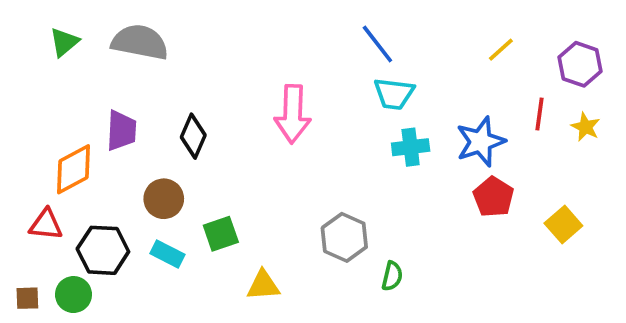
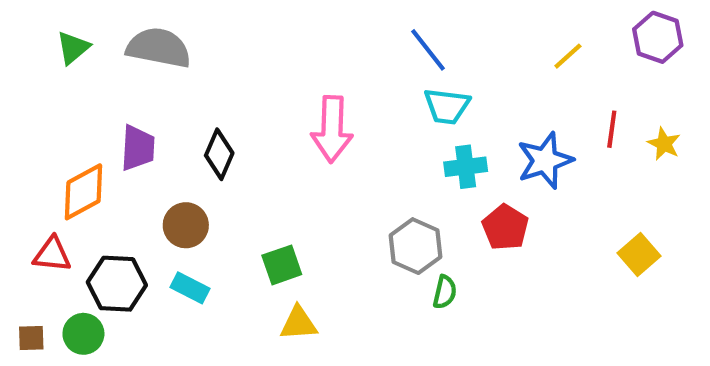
purple hexagon: (580, 64) -> (658, 37), moved
red pentagon: (493, 197) -> (505, 227), moved
green square: (221, 234) -> (282, 265), moved
gray hexagon: (344, 237) -> (415, 246), moved
green semicircle: (392, 276) -> (445, 292), moved

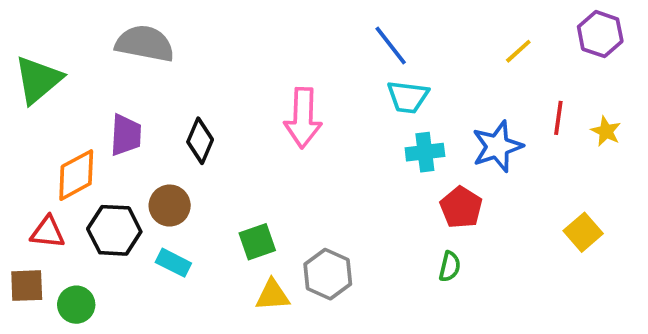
green triangle: (73, 48) -> (38, 80), moved, size x1.6
gray hexagon: (415, 246) -> (328, 274), moved
black hexagon: (117, 284) -> (114, 230), moved
green semicircle: (445, 292) -> (450, 267), moved
brown square: (31, 338) -> (27, 286), moved, size x1.4

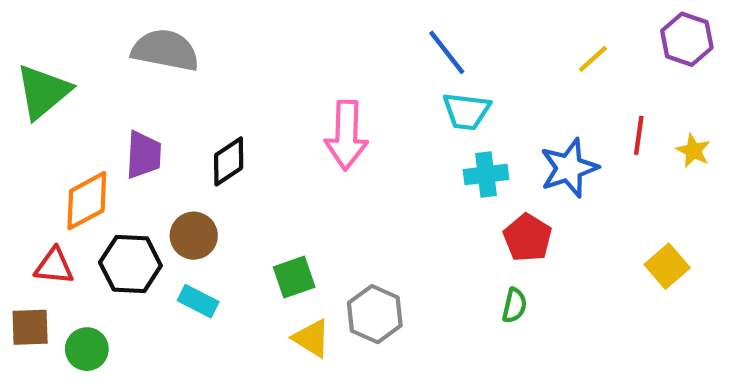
black diamond: (200, 141) -> (229, 161), turned 33
yellow triangle: (272, 295) -> (312, 338), turned 36

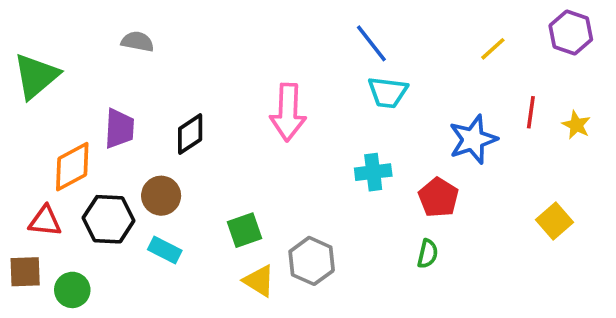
gray semicircle: (165, 50) -> (138, 42), size x0.6
cyan cross: (486, 175) -> (373, 172), moved

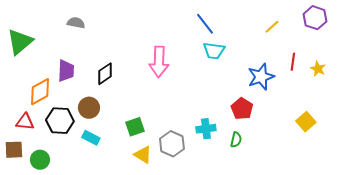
cyan cross: (373, 172) -> (206, 129), moved

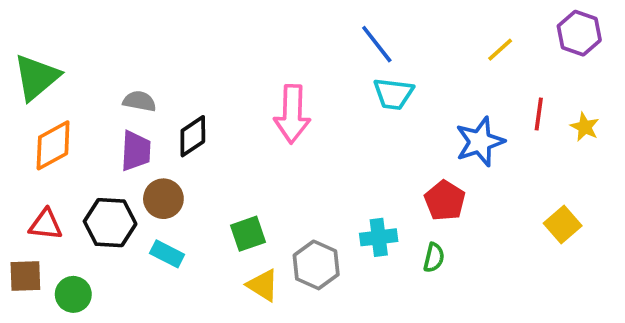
gray semicircle: (76, 23) -> (140, 101), moved
purple trapezoid: (66, 71) -> (136, 151), moved
orange diamond: (40, 92) -> (53, 145), moved

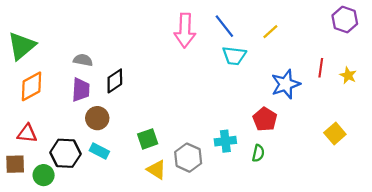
yellow line: (500, 50) -> (270, 32), moved
pink arrow: (292, 114) -> (185, 31), moved
black hexagon: (110, 223) -> (65, 153), moved

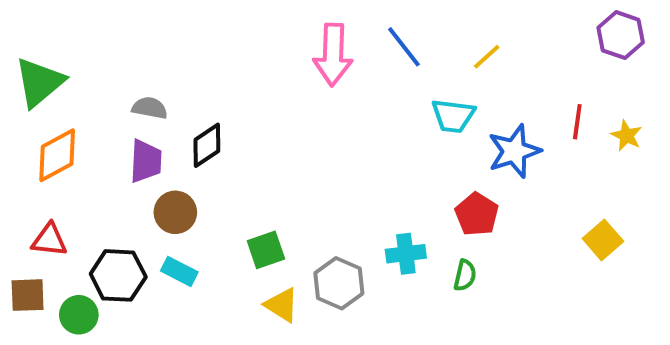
cyan trapezoid: (234, 56) -> (453, 116), moved

